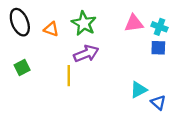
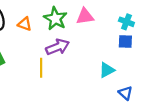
pink triangle: (134, 23) -> (85, 16), moved
cyan triangle: (139, 90) -> (107, 70), moved

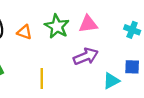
blue square: (125, 42) -> (132, 67), moved
purple arrow: (58, 47) -> (86, 56), moved

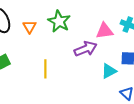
pink triangle: (88, 24) -> (105, 31), moved
orange triangle: (24, 32) -> (29, 27), turned 40

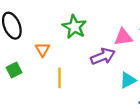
orange triangle: (29, 27) -> (43, 50), moved

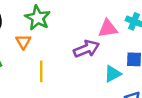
green star: (74, 27) -> (38, 18), moved

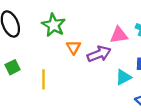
orange triangle: (23, 42) -> (74, 47), moved
yellow line: (41, 71) -> (44, 79), moved

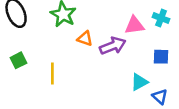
orange triangle: (74, 47) -> (85, 39), turned -40
cyan triangle: (123, 77) -> (139, 82), moved

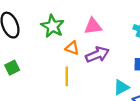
pink triangle: (134, 25) -> (93, 26), moved
yellow line: (52, 74) -> (67, 76), moved

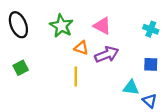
pink triangle: (93, 26) -> (102, 26), turned 36
cyan triangle: (121, 87) -> (131, 88), turned 35

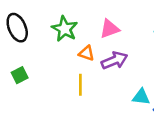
pink triangle: (102, 26) -> (110, 29), turned -48

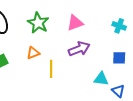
orange triangle: (86, 53) -> (33, 53), moved, turned -40

